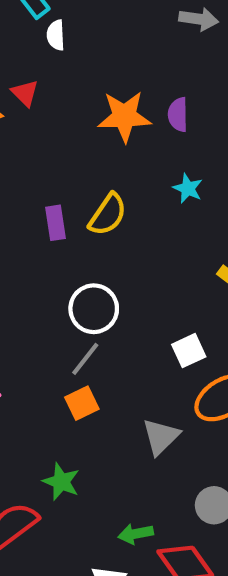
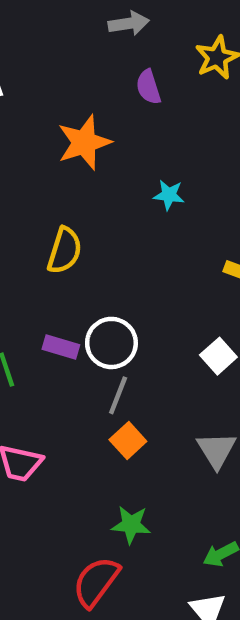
purple semicircle: (178, 115) -> (148, 87), moved
yellow semicircle: (108, 215) -> (65, 251), moved
purple rectangle: (56, 223) -> (61, 347), moved, turned -48

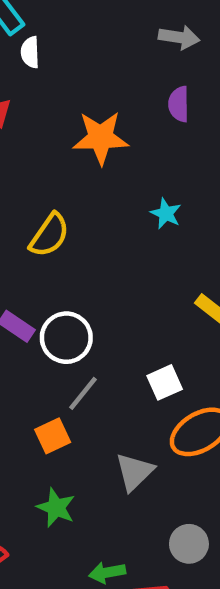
gray line: (118, 395) -> (83, 393), moved
green star: (131, 525) -> (56, 508), moved

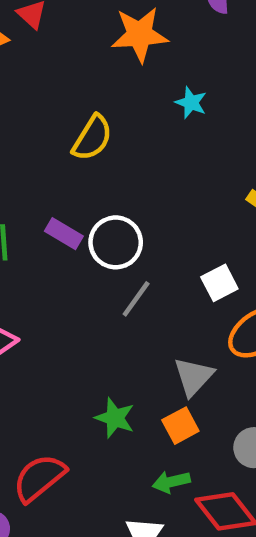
cyan star: (166, 213) -> (191, 103), moved
orange square: (53, 436) -> (180, 426), moved

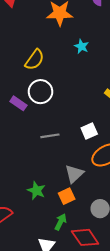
white circle: (116, 242) -> (40, 92), moved
gray line: (136, 299) -> (50, 136), turned 42
green arrow: (171, 482) -> (61, 222), turned 126

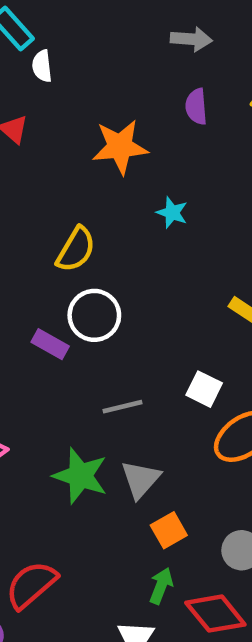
white square: (89, 131) -> (204, 389), turned -35
gray triangle: (74, 174) -> (141, 479), moved
green star: (36, 191) -> (80, 476), moved, size x1.4

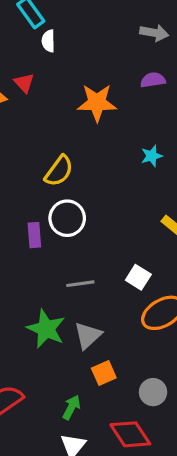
purple semicircle: (196, 107) -> (153, 80), turned 80
cyan star: (172, 213) -> (152, 156), moved, turned 30
purple rectangle: (50, 344) -> (34, 235), turned 50
green arrow: (161, 586) -> (71, 407), moved

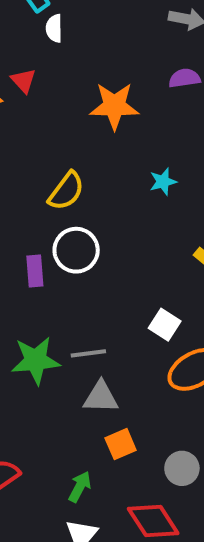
cyan star: (152, 156) -> (163, 182), moved
gray line: (80, 284) -> (88, 353), moved
green star: (46, 329) -> (36, 360), moved, turned -30
gray triangle: (88, 336) -> (101, 397), turned 44

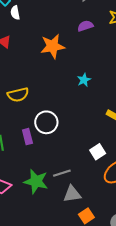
yellow semicircle: (66, 191) -> (18, 95), moved, turned 50
white square: (165, 325) -> (98, 152), turned 35
green star: (36, 360) -> (36, 181), turned 30

